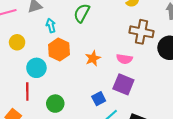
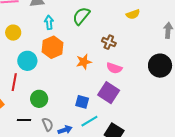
brown cross: (141, 32) -> (109, 42), moved, size x0.6
blue square: (99, 99) -> (82, 102), turned 32

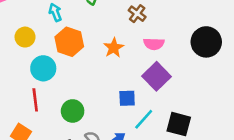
yellow circle: (13, 33) -> (25, 37), moved
brown cross: (109, 42) -> (137, 14), turned 32
black circle: (160, 66) -> (206, 42), moved
purple square: (109, 93) -> (156, 76), turned 30

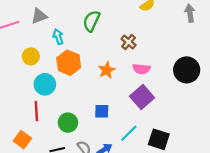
blue square: (127, 98) -> (102, 111), moved

